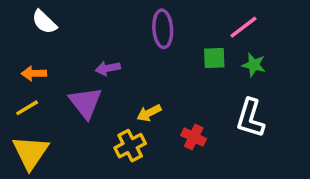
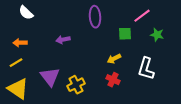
green star: (254, 65) -> (157, 35), moved
purple triangle: (85, 103) -> (50, 77), moved
yellow arrow: (149, 113) -> (114, 59), moved
yellow triangle: (31, 152) -> (18, 89), turned -30

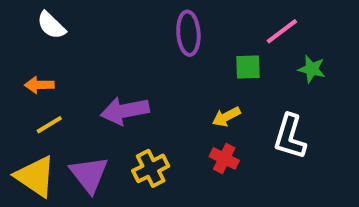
purple arrow: (63, 40) -> (125, 111), moved, size x1.6
yellow line: (16, 63) -> (49, 125), moved
purple triangle: (50, 77) -> (89, 174), moved

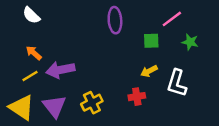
orange arrow: (39, 85) -> (34, 53), moved, turned 42
purple arrow: (125, 111) -> (60, 70), moved
yellow arrow: (226, 117) -> (149, 71), moved
red cross: (224, 158) -> (137, 97), turned -35

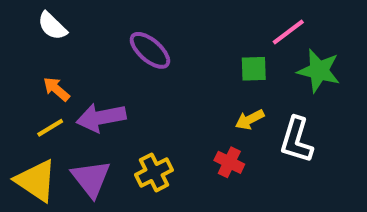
purple ellipse: (115, 20) -> (150, 50), moved, turned -45
green star: (190, 42) -> (319, 71), size x1.5
red cross: (137, 97) -> (229, 162), turned 35

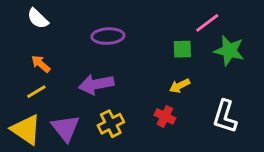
purple ellipse: (150, 50) -> (108, 36), turned -44
purple arrow: (101, 118) -> (96, 84), moved
white L-shape: (296, 140) -> (225, 116), moved

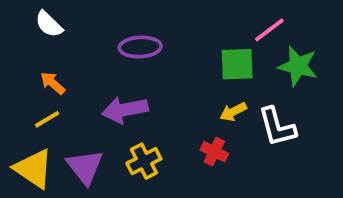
green square: (182, 49) -> (237, 64), size x1.4
white L-shape: (225, 116) -> (277, 127), moved, turned -32

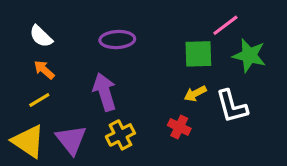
white semicircle: (49, 24) -> (41, 36), moved
purple arrow: (125, 110) -> (105, 92), turned 84

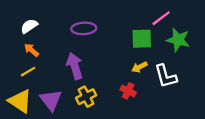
white semicircle: (41, 36) -> (29, 26), turned 102

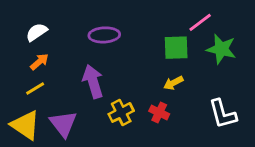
orange arrow: (31, 50) -> (39, 62), turned 98
white L-shape: (166, 76) -> (223, 114), moved
yellow cross: (86, 97) -> (121, 112), moved

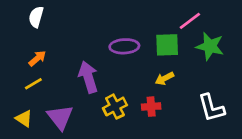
white semicircle: (37, 32) -> (36, 17), moved, turned -40
purple ellipse: (104, 35) -> (124, 46), moved
red cross: (159, 112) -> (151, 107), turned -30
yellow triangle: (25, 125) -> (24, 119), size x0.6

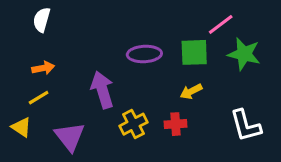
orange arrow: (37, 58) -> (43, 68), turned 30
yellow triangle: (24, 119) -> (21, 127), moved

